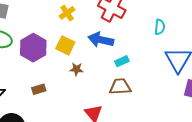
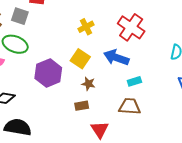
purple hexagon: (33, 48) -> (48, 73), moved
brown rectangle: (39, 89) -> (82, 106), moved

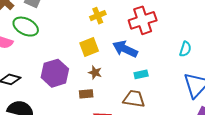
red cross: (131, 27) -> (143, 20), turned 32
yellow square: (80, 59) -> (89, 47), turned 30
purple hexagon: (48, 73) -> (55, 73), moved

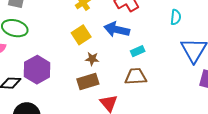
purple hexagon: (55, 73) -> (37, 70), moved
brown rectangle: (86, 94) -> (88, 81), size x1.5

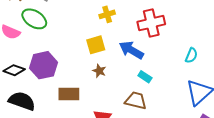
cyan rectangle: (138, 51) -> (145, 77), turned 40
brown rectangle: (88, 81) -> (69, 94), moved

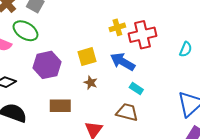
yellow cross: (107, 14) -> (117, 27), moved
cyan semicircle: (191, 55) -> (186, 49), moved
purple hexagon: (43, 65) -> (47, 65), moved

